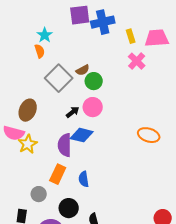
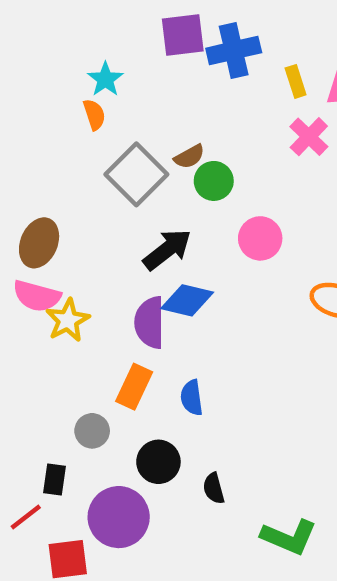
pink circle: (93, 107) -> (260, 238), moved
brown ellipse: (28, 110) -> (39, 243), moved
black arrow: (73, 112) -> (167, 249), size x1.6

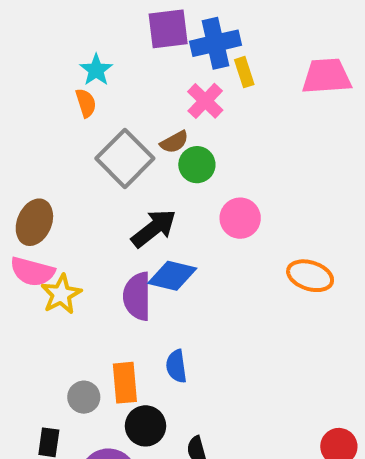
yellow rectangle: (296, 81) -> (244, 72), moved
pink cross: (309, 137) -> (205, 101), moved
orange rectangle: (134, 387) -> (125, 383), moved, turned -30

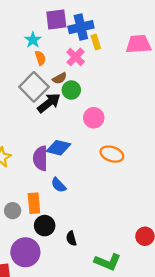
cyan star: (96, 70) -> (33, 40), moved
orange semicircle: (86, 103) -> (40, 58), moved
black arrow: (154, 228) -> (49, 103), moved
orange ellipse: (310, 276) -> (112, 154), moved
blue semicircle: (176, 366) -> (58, 185), moved, turned -35

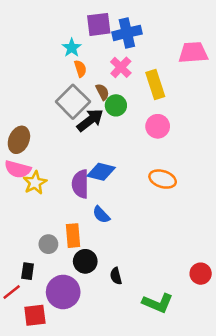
yellow rectangle: (96, 42) -> (155, 85), moved, size x1.6
brown semicircle: (60, 78) -> (102, 92), turned -88
pink circle: (94, 118) -> (158, 126), moved

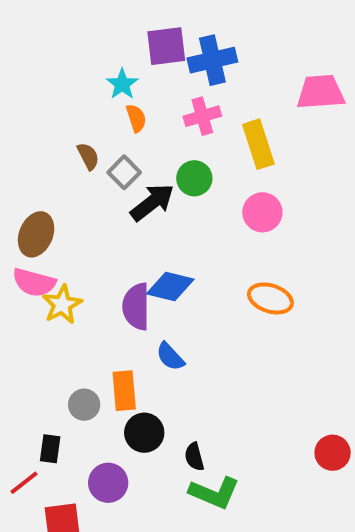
pink cross: (121, 67) -> (202, 116), turned 30
brown semicircle: (102, 92) -> (88, 156), moved
gray square: (73, 102) -> (124, 172), size x0.6
purple circle: (63, 292) -> (108, 483), size x0.7
green L-shape: (158, 303) -> (214, 493), moved

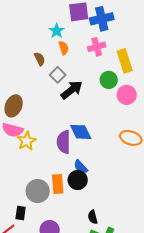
brown semicircle: (88, 156) -> (40, 59), moved
green circle: (194, 178) -> (109, 80), moved
blue diamond: (170, 286) -> (81, 132), turned 50
gray circle: (84, 405) -> (38, 191), size x1.5
black circle: (144, 433) -> (78, 180), moved

